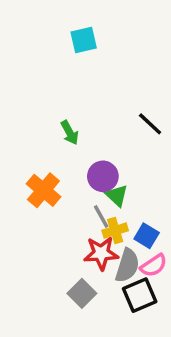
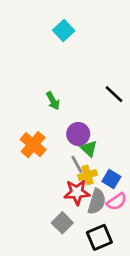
cyan square: (84, 40) -> (64, 31), turned -30
black square: (140, 295) -> (99, 237), moved

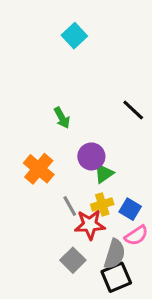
green triangle: (89, 149) -> (104, 173), turned 42
gray line: (77, 164) -> (70, 206), moved
gray semicircle: (97, 202) -> (115, 254), moved

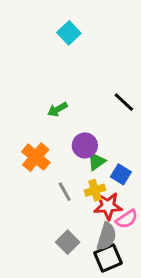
green arrow: (62, 118) -> (57, 109), turned 90
blue square: (130, 209) -> (121, 174), moved
red star: (90, 225) -> (108, 206), moved

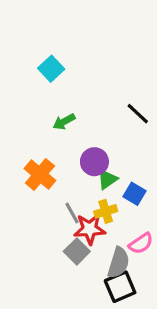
cyan square: (69, 33) -> (51, 69), moved
red star: (108, 206) -> (90, 229), moved
gray square: (68, 242) -> (77, 251), moved

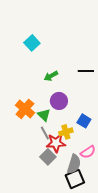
black line: (138, 114) -> (86, 71), turned -42
green arrow: (64, 122) -> (51, 76), moved
green triangle: (107, 179) -> (44, 115), moved, turned -40

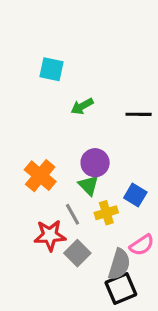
cyan square: (32, 43) -> (51, 69), turned -35
green arrow: (51, 76) -> (82, 106), moved
green triangle: (44, 115) -> (89, 185), moved
red star: (56, 143) -> (50, 235), moved

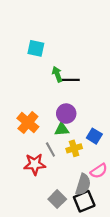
green arrow: (82, 106) -> (57, 74), turned 98
black line: (139, 114) -> (71, 80), moved
green triangle: (89, 185) -> (62, 129), turned -49
gray square: (77, 253) -> (57, 199), moved

